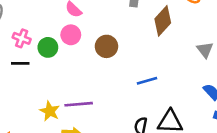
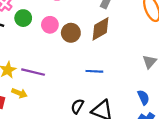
brown diamond: (163, 21) -> (100, 29), moved
pink circle: (71, 35) -> (50, 25), moved

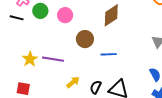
brown circle: (71, 33) -> (85, 39), moved
yellow arrow: (19, 93) -> (73, 82), moved, turned -56

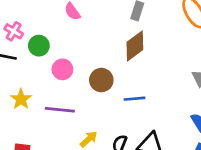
pink circle: (65, 15) -> (62, 69), moved
yellow star: (30, 59) -> (21, 99), moved

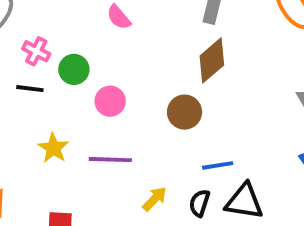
brown circle: (101, 80) -> (185, 112), moved
blue line: (135, 99) -> (218, 165), moved

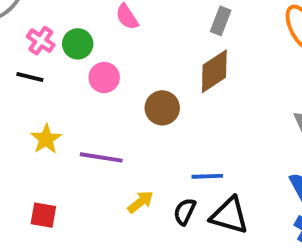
green circle: (74, 69) -> (78, 44), moved
pink circle: (110, 101) -> (104, 77), moved
brown circle: (185, 112) -> (162, 108), moved

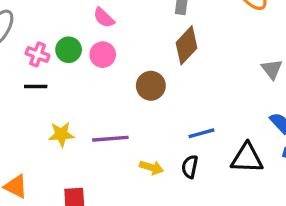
pink circle: (104, 77) -> (103, 55), moved
yellow star: (46, 139) -> (61, 134), turned -30
yellow arrow: (140, 202) -> (152, 168), turned 70
black triangle: (229, 215) -> (247, 158), moved

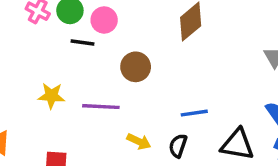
black line: (36, 86) -> (82, 42), moved
brown circle: (151, 86) -> (136, 67), moved

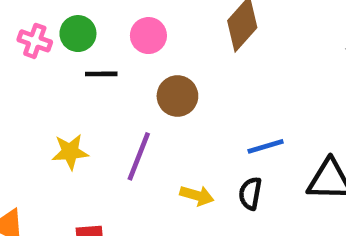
pink circle: (104, 20) -> (148, 36), moved
purple line: (101, 107) -> (139, 156), turned -63

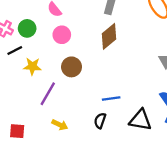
black line: (101, 74) -> (15, 51), moved, turned -35
yellow star: (70, 152) -> (32, 66), moved
yellow arrow: (197, 196) -> (60, 125), moved

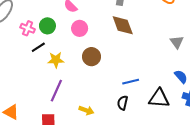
brown diamond: (109, 36) -> (123, 25), turned -65
purple line: (48, 94) -> (56, 91), moved

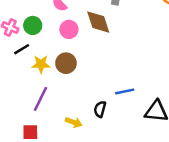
brown diamond: (123, 25) -> (98, 22), moved
brown circle: (91, 57) -> (66, 63), moved
black semicircle: (123, 103) -> (100, 109), moved

